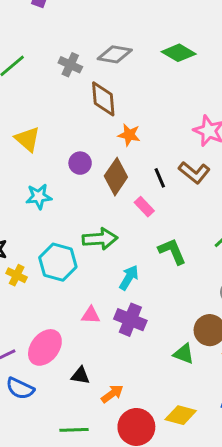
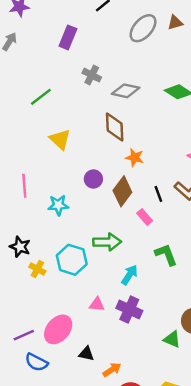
gray cross: (70, 65) -> (92, 75), moved
yellow triangle: (27, 139) -> (60, 139), moved

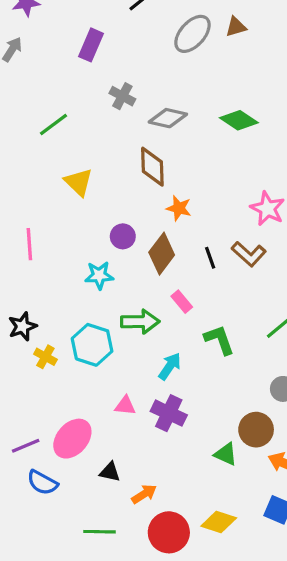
cyan star: (58, 205) -> (99, 275), moved
pink rectangle: (145, 217) -> (182, 302), moved
black star: (20, 247) -> (22, 326), turned 30

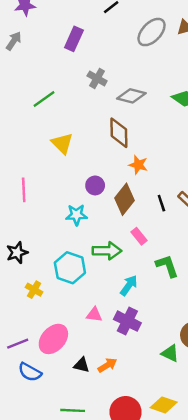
yellow cross: (45, 357) -> (34, 290), moved
orange arrow: (144, 494) -> (107, 365), moved

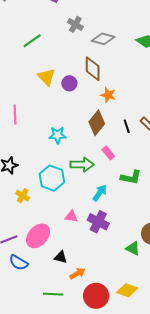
purple circle: (95, 185) -> (69, 83), moved
green L-shape: (167, 266) -> (131, 177), turned 120
orange arrow: (107, 365) -> (77, 273), moved

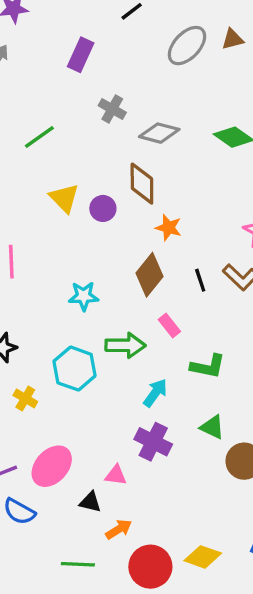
pink triangle: (71, 216) -> (116, 475), moved
green triangle: (133, 248) -> (212, 427), moved

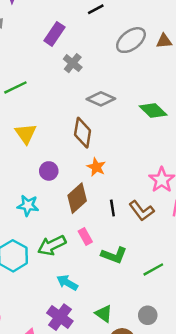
gray cross: (112, 109) -> (73, 63), moved
purple circle: (103, 208) -> (49, 171), moved
green arrow: (125, 345) -> (52, 245), turned 144
green L-shape: (208, 366) -> (114, 255), moved
cyan arrow: (155, 393) -> (67, 283), turned -105

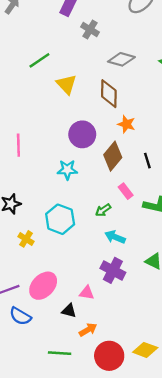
yellow triangle: (26, 134) -> (66, 84), moved
purple circle: (49, 171) -> (82, 134), size x1.5
green arrow: (52, 245) -> (103, 210), moved, size x0.6

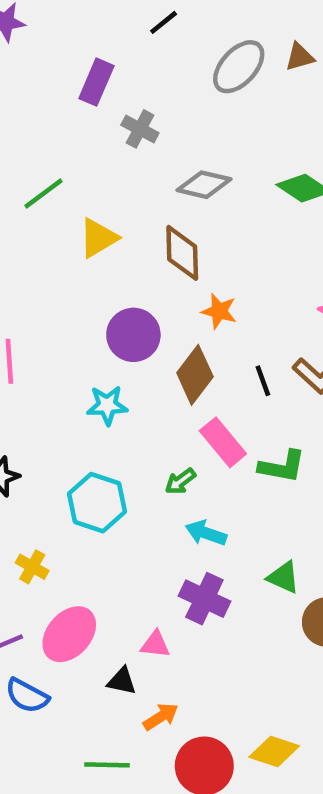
yellow triangle: (66, 84) -> (98, 238), turned 45
pink rectangle: (126, 191) -> (223, 442), size x1.5
yellow cross: (26, 239) -> (32, 567), moved

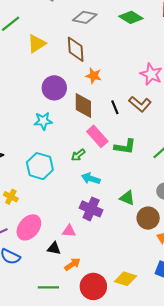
brown diamond: (195, 375) -> (83, 105), turned -35

